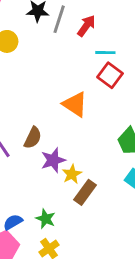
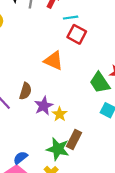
brown rectangle: (85, 192) -> (74, 139), moved
green star: (46, 219) -> (58, 149), moved, size x1.5

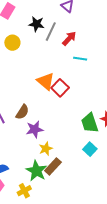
red square: (77, 34) -> (60, 88), moved
orange triangle: (54, 61) -> (46, 81), moved
yellow star: (60, 114) -> (46, 149), moved

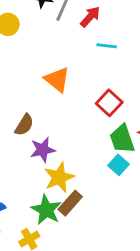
red square: (60, 88) -> (109, 103), moved
yellow star: (46, 149) -> (59, 177), size x1.5
cyan square: (90, 149) -> (119, 165), moved

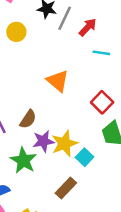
cyan square: (119, 165) -> (85, 157), moved
yellow star: (59, 177) -> (65, 144), moved
green star: (46, 210) -> (23, 160), moved

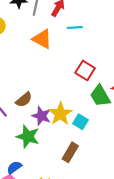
orange triangle: (58, 81) -> (42, 39), moved
brown semicircle: (28, 119) -> (24, 100), turned 30
purple star: (43, 141) -> (41, 116), turned -30

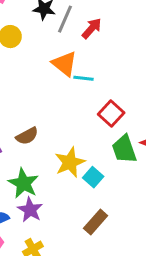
cyan line: (75, 28) -> (84, 78), moved
purple star: (41, 116) -> (30, 210), moved
brown rectangle: (70, 152) -> (96, 222), moved

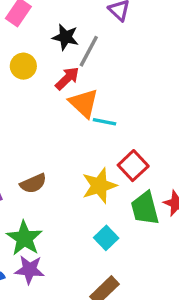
red arrow: (92, 28) -> (67, 78), moved
yellow star: (70, 162) -> (99, 186), moved
purple star: (30, 210) -> (30, 270), turned -30

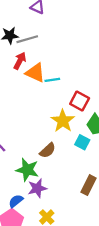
gray line: (89, 51) -> (27, 39), turned 65
brown semicircle: (33, 183) -> (48, 150), moved
cyan square: (106, 238) -> (82, 142), moved

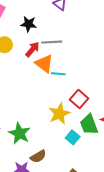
gray line: (27, 39) -> (52, 42), moved
brown semicircle: (48, 150) -> (38, 156), moved
green star: (27, 170) -> (19, 133), moved

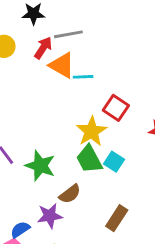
green trapezoid: (89, 125) -> (89, 159), moved

